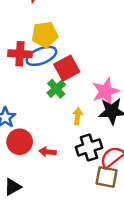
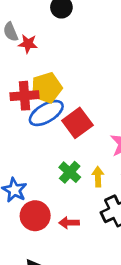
red cross: (20, 54) -> (24, 96), moved
green cross: (56, 89) -> (70, 172), moved

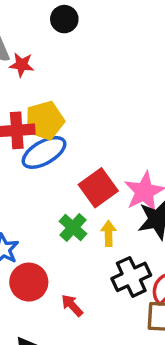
red square: (77, 123) -> (98, 188), moved
red arrow: (69, 223) -> (72, 305), moved, turned 48

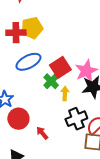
blue ellipse: (44, 152) -> (28, 62), moved
green cross: (73, 228) -> (51, 81), moved

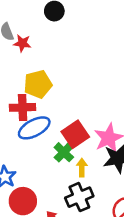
red cross: (16, 33) -> (23, 107), moved
black cross: (76, 119) -> (79, 197), moved

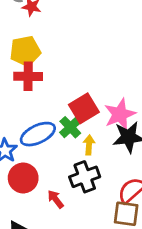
yellow pentagon: (38, 84) -> (25, 51), moved
blue ellipse: (34, 128) -> (38, 134), moved

